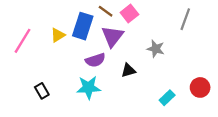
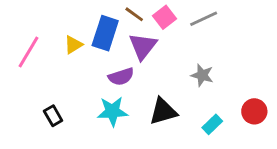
gray line: (185, 19) -> (204, 19), moved, turned 45
gray star: (156, 49) -> (202, 75), moved
black triangle: (128, 70) -> (163, 111), moved, size x1.5

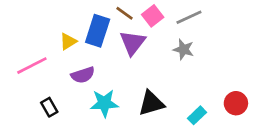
pink line: (28, 52) -> (32, 66), moved, turned 32
gray star: (202, 75) -> (184, 49), moved
purple semicircle: (121, 77) -> (83, 75), moved

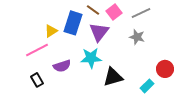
pink line: (32, 66) -> (37, 50), moved
purple semicircle: (83, 75) -> (62, 66), moved
cyan star: (104, 103) -> (91, 58), moved
red circle: (236, 103) -> (165, 69), moved

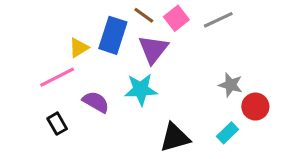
gray star: (137, 37) -> (231, 85), moved
purple semicircle: (62, 66) -> (96, 102), turned -132
black triangle: (113, 77) -> (175, 138), moved

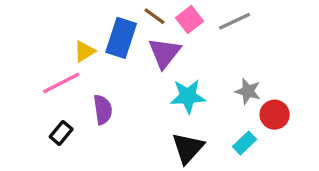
cyan star: (141, 90) -> (188, 96), moved
purple semicircle: (96, 102) -> (103, 110), turned 52
black rectangle: (57, 124) -> (61, 133), turned 70
black triangle: (175, 138) -> (188, 148), turned -32

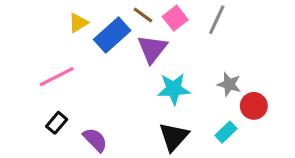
gray line: (235, 21) -> (217, 20), turned -40
blue rectangle: (121, 38) -> (112, 35), turned 30
yellow triangle: (84, 51) -> (78, 23), moved
purple semicircle: (103, 110) -> (95, 140), moved, turned -36

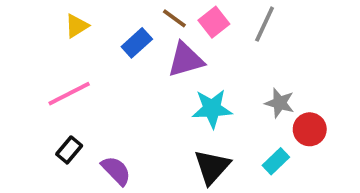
yellow triangle: (78, 23) -> (77, 26), moved
blue rectangle: (112, 35) -> (137, 43), size x0.7
purple triangle: (152, 49) -> (186, 60), turned 36

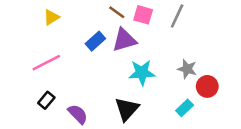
pink square: (214, 22) -> (143, 15), turned -36
blue rectangle: (137, 43) -> (95, 41), moved
black triangle: (212, 167) -> (127, 109), moved

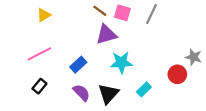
blue rectangle: (95, 41) -> (78, 65), moved
gray star: (187, 69) -> (194, 57), moved
cyan rectangle: (185, 108) -> (144, 89), moved
purple semicircle: (78, 114) -> (81, 93), moved

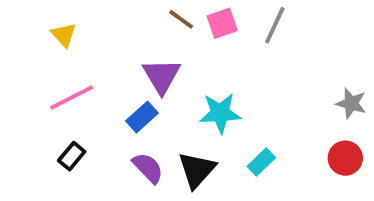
pink square: (122, 13) -> (222, 23), turned -35
yellow triangle: (44, 15) -> (64, 35), moved, turned -40
purple triangle: (106, 34) -> (162, 76), moved, turned -45
red circle: (177, 74) -> (345, 158), moved

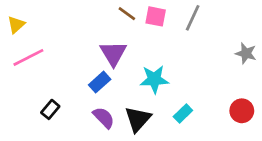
pink square: (222, 23) -> (156, 16), turned 30
yellow triangle: (64, 35) -> (16, 25), moved, turned 30
pink line: (72, 97) -> (28, 57), moved
gray star: (351, 103) -> (246, 53), moved

